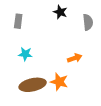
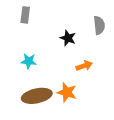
black star: (60, 12) -> (68, 38), moved
gray rectangle: (18, 21) -> (25, 15), moved

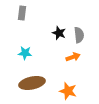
gray semicircle: (99, 25) -> (79, 35), moved
orange star: (67, 92) -> (68, 91), moved

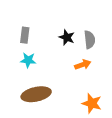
gray rectangle: (22, 13) -> (25, 35), moved
orange star: (68, 91) -> (92, 103), moved

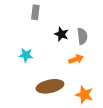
gray rectangle: (25, 35) -> (35, 12), moved
brown ellipse: (36, 94) -> (50, 86), moved

